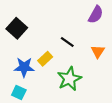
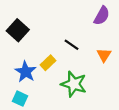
blue star: (24, 67) -> (26, 72), turned 30
green star: (69, 79) -> (74, 84), turned -30

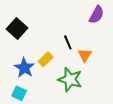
black line: (71, 45) -> (68, 42), turned 32
orange triangle: (104, 55) -> (85, 55), moved

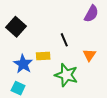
orange triangle: (85, 55) -> (89, 55), moved
yellow rectangle: (46, 59) -> (43, 56), turned 40

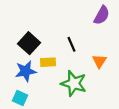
black square: (16, 27) -> (29, 43), moved
blue star: (23, 64) -> (26, 71), turned 30

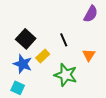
yellow rectangle: (48, 62) -> (43, 56), turned -40
blue star: (26, 71) -> (23, 64), turned 30

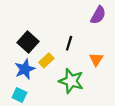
black line: (64, 40) -> (69, 43), turned 40
blue star: (23, 64) -> (25, 69), turned 30

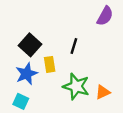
orange triangle: (96, 59) -> (103, 92), moved, turned 32
yellow rectangle: (46, 60) -> (50, 64), turned -56

